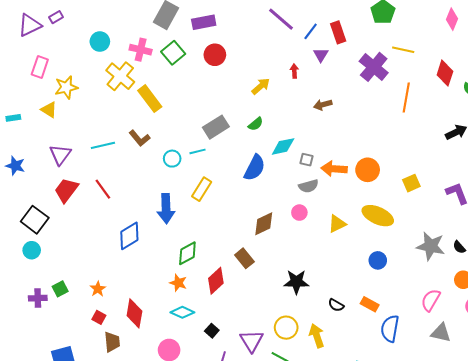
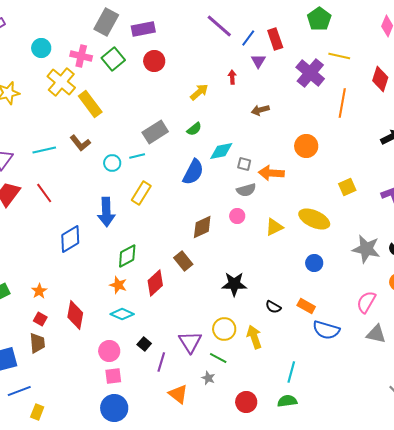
orange circle: (368, 170) -> (306, 146), moved
blue semicircle: (390, 329) -> (326, 330), turned -84
black square: (212, 331) -> (144, 344), moved
brown trapezoid: (112, 342) -> (37, 343), moved

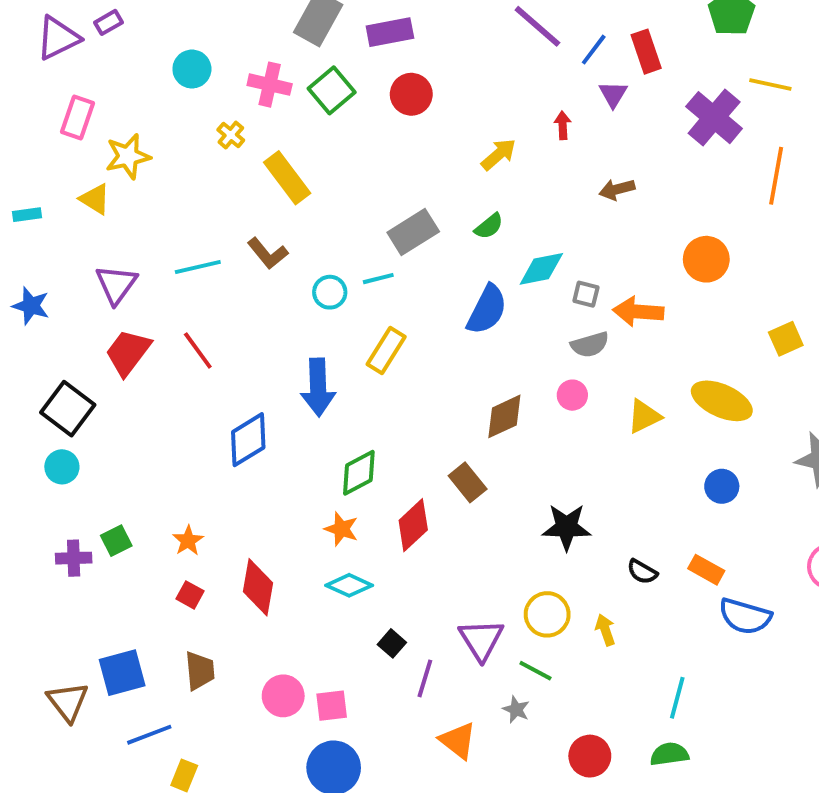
yellow cross: (61, 82) -> (231, 135), size x0.5
yellow arrow: (254, 337) -> (605, 630), size x0.7
brown trapezoid: (37, 343) -> (200, 671), moved
pink circle: (109, 351) -> (283, 696), moved

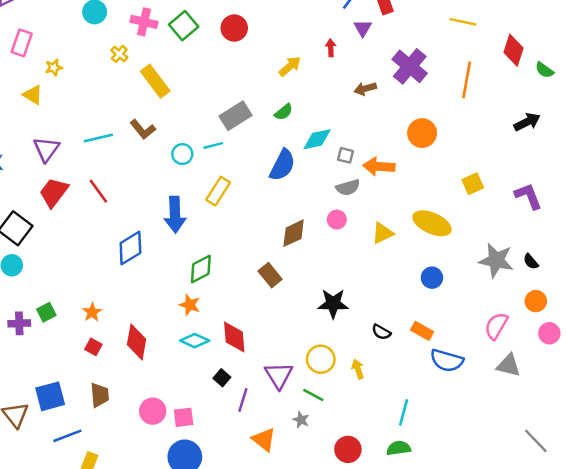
purple cross: (714, 118) -> (410, 66), moved
yellow star: (128, 156) -> (54, 68), size x0.6
red diamond: (413, 525) -> (234, 337), moved, turned -52

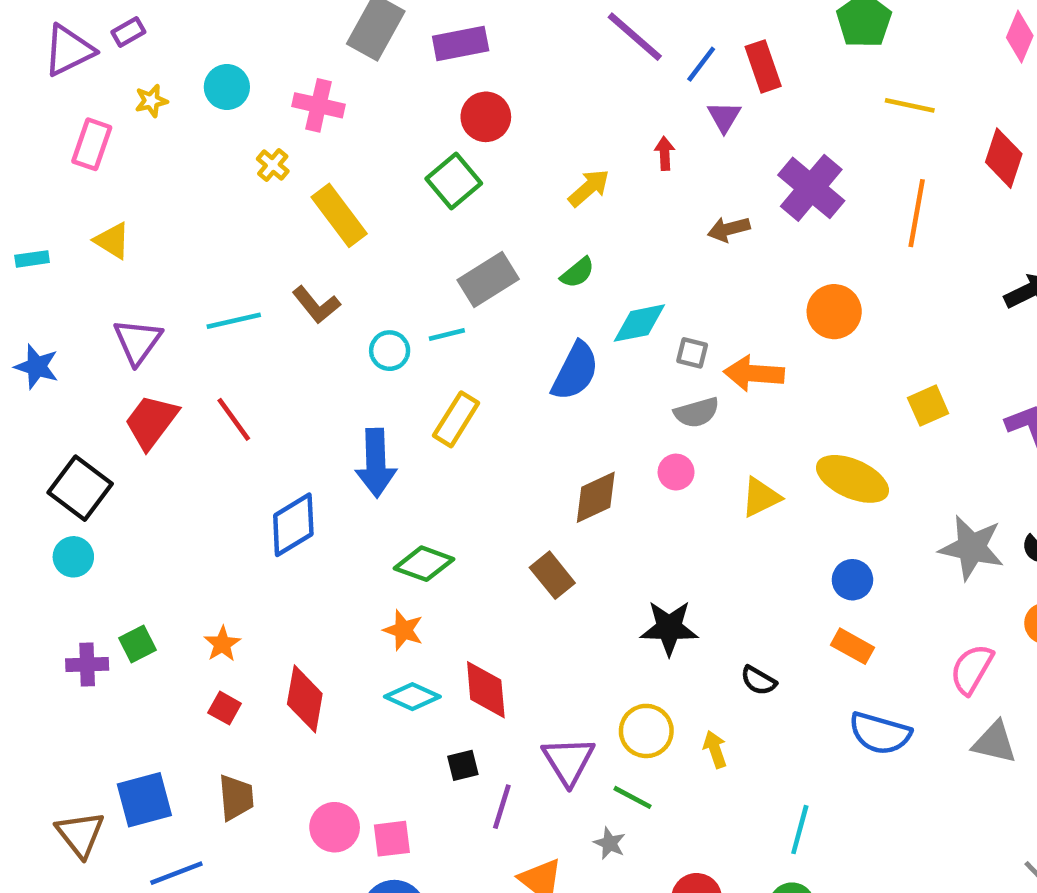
green square: (184, 26) -> (454, 181), moved
yellow star: (54, 68) -> (151, 101), moved
green diamond: (201, 269) -> (424, 564), turned 48
orange rectangle: (422, 331) -> (852, 646), moved
black square: (222, 378) -> (463, 765), turned 35

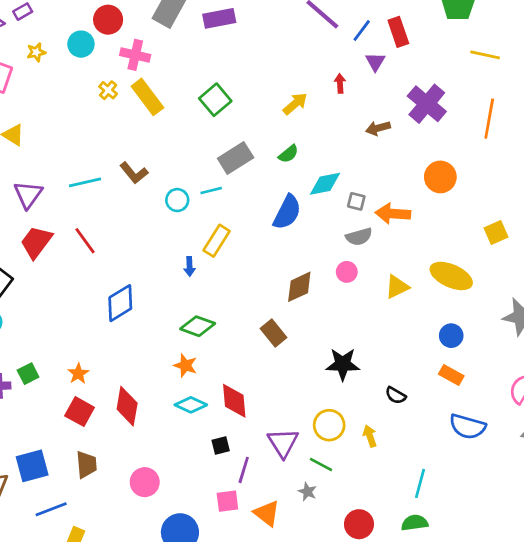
red circle: (486, 117) -> (108, 20), moved
yellow rectangle: (339, 215) -> (147, 97), moved
blue arrow: (376, 463) -> (189, 266), moved, size x0.5
red square: (225, 708) -> (80, 412), size x1.5
pink square: (392, 839) -> (227, 501), moved

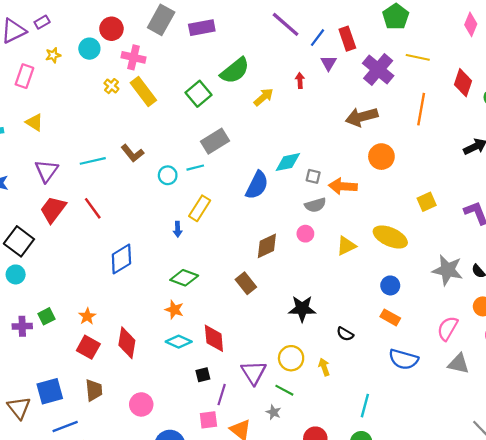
purple cross: (427, 104) -> (378, 69), moved
brown arrow: (378, 128) -> (362, 117), moved, size x1.6
green semicircle: (288, 154) -> (235, 71), moved, size x1.8

